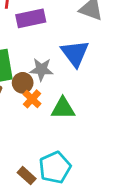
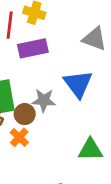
orange cross: (32, 99) -> (19, 137), moved
green triangle: (63, 108) -> (90, 150), moved

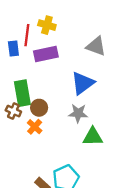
blue triangle: (78, 84) -> (83, 83), turned 30
gray star: (44, 100) -> (78, 113), moved

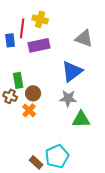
green rectangle: (22, 93) -> (18, 80), size x0.7

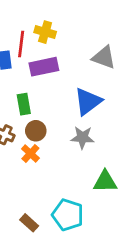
green rectangle: (18, 80) -> (24, 104), moved
green triangle: (81, 119) -> (105, 181), moved
cyan pentagon: (57, 156) -> (68, 215), turned -30
brown rectangle: (36, 162) -> (29, 223), moved

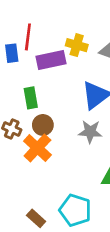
yellow cross: (45, 32) -> (77, 45), moved
orange cross: (30, 153) -> (37, 148), size x1.5

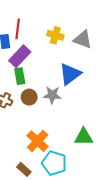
purple rectangle: (51, 60) -> (20, 56), moved, turned -35
gray star: (90, 132) -> (52, 95), moved
orange cross: (37, 148) -> (38, 141), moved

